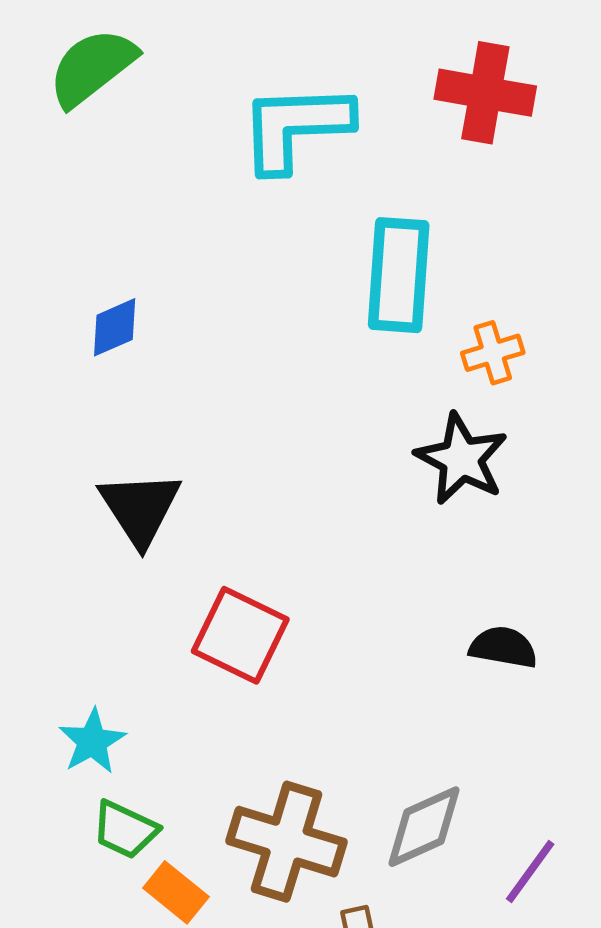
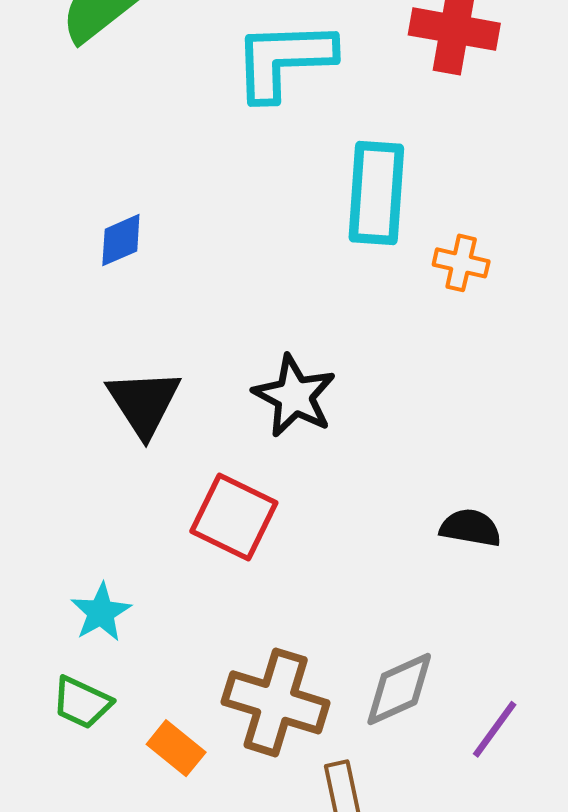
orange cross: (493, 353) -> (461, 263), turned 30
black star: (461, 459) -> (294, 396), moved
green trapezoid: (125, 830) -> (82, 702), moved

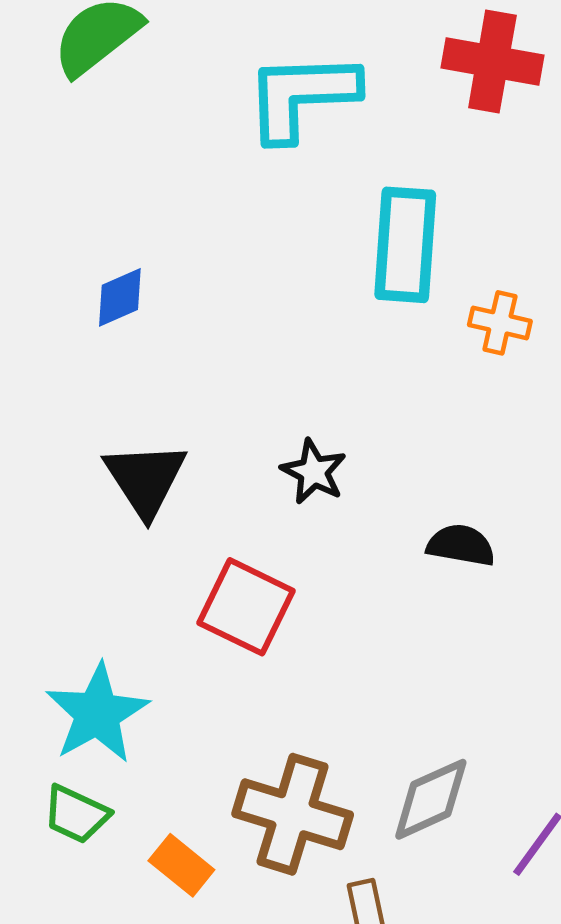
black star: (294, 396) -> (314, 472), size x0.7
black semicircle: (470, 528) -> (461, 545), moved
cyan star: (101, 612) -> (97, 714), size x1.5

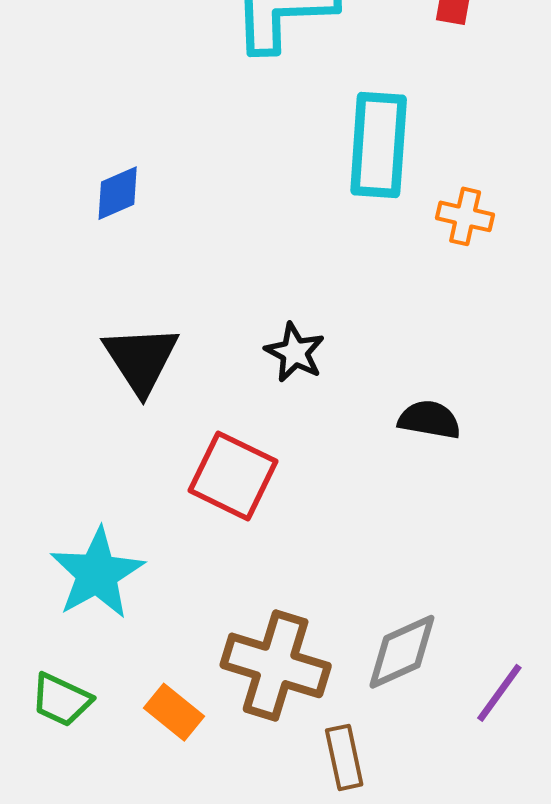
green trapezoid: (76, 814) -> (61, 700), moved

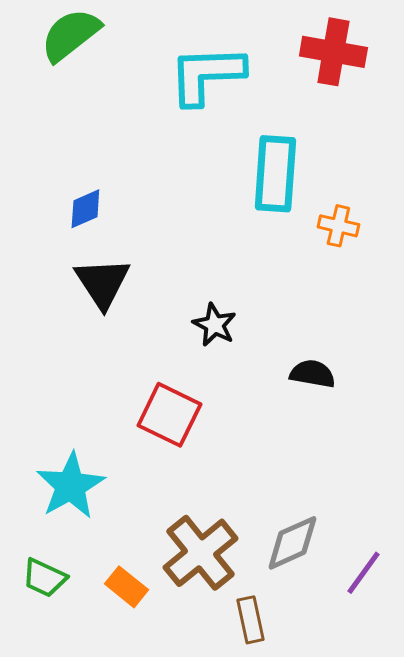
black triangle: (141, 359) -> (102, 283), moved
brown cross: (276, 665) -> (200, 553), turned 34

